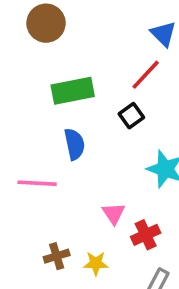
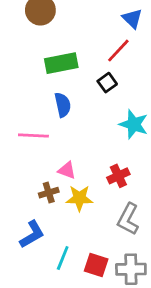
pink triangle: (114, 213) -> (67, 170), moved, turned -36
yellow star: (96, 263) -> (79, 198), size x1.4

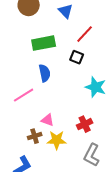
blue triangle: (132, 18) -> (66, 11), moved
black square: (107, 83) -> (77, 57), turned -32
pink line: (33, 135) -> (24, 95), turned -35

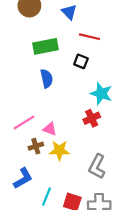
red line: (85, 34) -> (89, 37), turned 60
pink line: (24, 95) -> (24, 123), moved
red cross: (85, 124) -> (92, 118), moved

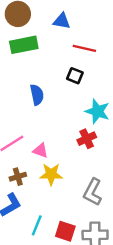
blue triangle: (69, 12) -> (62, 21), turned -35
green rectangle: (46, 46) -> (24, 45), moved
brown cross: (36, 146) -> (18, 177), moved

